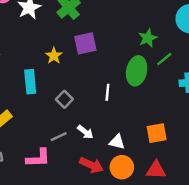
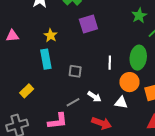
yellow star: (54, 56) -> (51, 35), moved
green ellipse: (137, 71) -> (138, 58), moved
gray square: (64, 99) -> (75, 71), turned -32
orange circle: (122, 167) -> (129, 82), moved

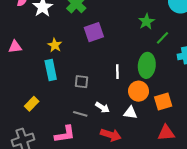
gray line: (73, 102) -> (80, 114), turned 48

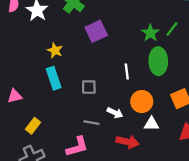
green star: (146, 22) -> (150, 33), moved
pink triangle: (15, 47) -> (15, 96), moved
orange circle: (139, 91) -> (142, 102), moved
yellow rectangle: (32, 104) -> (33, 126), moved
white triangle: (130, 113) -> (151, 124), moved

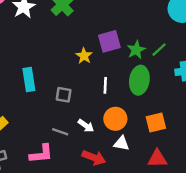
purple square: (96, 31) -> (109, 41), moved
yellow star: (55, 50) -> (84, 56), moved

